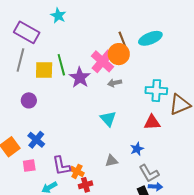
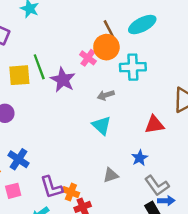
pink cross: (102, 61) -> (88, 58), size x0.6
gray arrow: (115, 83) -> (106, 95), moved
cyan cross: (156, 91) -> (133, 67), moved

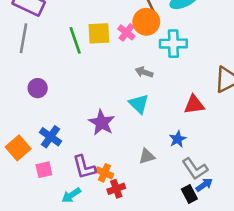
yellow square: (19, 75) -> (99, 33), moved
purple star: (63, 80) -> (102, 123), moved
gray arrow: (106, 95) -> (144, 72), turned 35
blue arrow: (166, 201) -> (204, 185), turned -35

